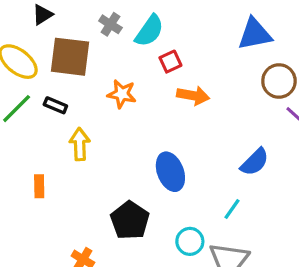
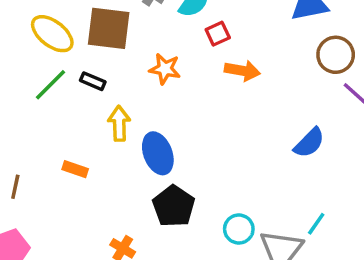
blue ellipse: (170, 172) -> (158, 153), moved
orange rectangle: (39, 186) -> (75, 169), turned -70
cyan line: (232, 209) -> (316, 224), moved

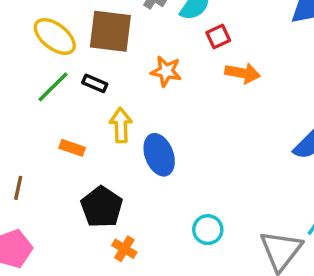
orange rectangle: (75, 169) -> (72, 148), moved
black pentagon: (174, 206) -> (102, 207), moved
cyan circle: (239, 229) -> (208, 230), moved

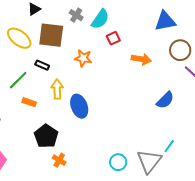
orange arrow: (243, 73) -> (141, 59), moved
green line: (53, 87) -> (18, 80), moved
cyan circle: (208, 230) -> (118, 162), moved

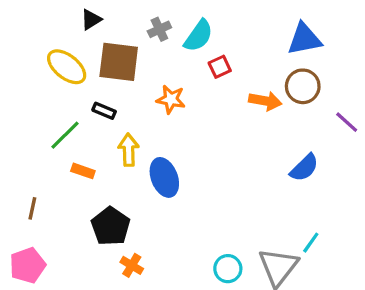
gray cross: (76, 15) -> (159, 29), turned 32
brown circle: (180, 50) -> (303, 86), moved

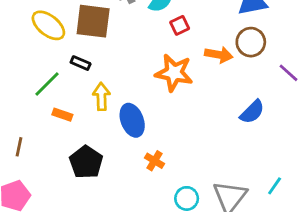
orange star: (171, 99) -> (174, 73), moved, size x1.5
cyan line: (311, 243) -> (275, 186), moved
orange cross: (132, 265) -> (154, 161), moved

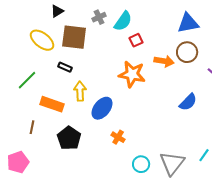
green line: (47, 84) -> (27, 80), moved
orange rectangle: (62, 115) -> (52, 104), size x1.6
blue ellipse: (132, 120) -> (102, 108), turned 60
brown line: (19, 147) -> (32, 127), moved

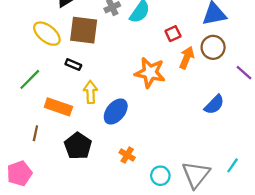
red square: (136, 40) -> (173, 34), moved
orange arrow: (164, 61) -> (187, 58), turned -78
orange cross: (118, 137) -> (127, 155), moved

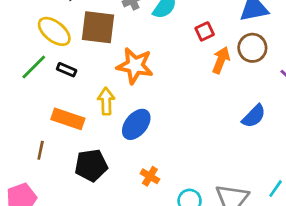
black rectangle: (73, 65) -> (67, 70), moved
orange star: (150, 73) -> (135, 66), moved
green line: (30, 79) -> (34, 67), moved
black pentagon: (78, 146) -> (91, 165), turned 30

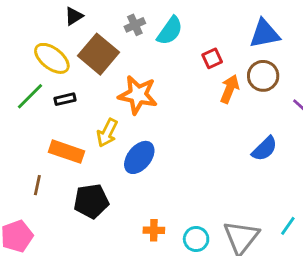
brown square: (98, 27) -> (98, 54), turned 33
black rectangle: (67, 70) -> (65, 99), turned -36
yellow arrow: (106, 101) -> (107, 133), turned -152
orange cross: (150, 176) -> (154, 230), moved, turned -30

